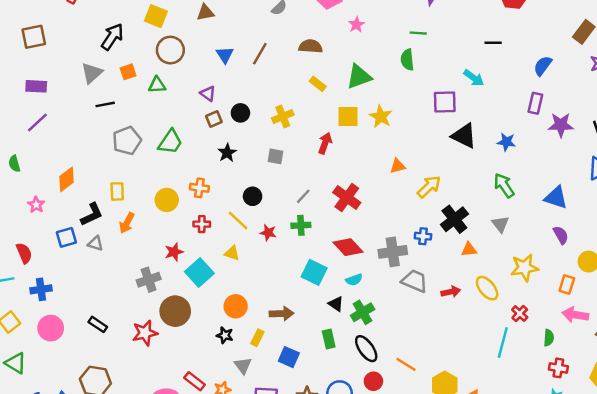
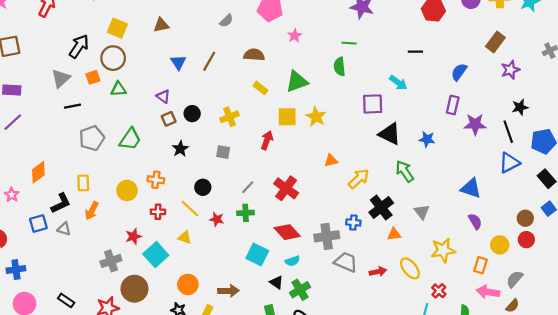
brown circle: (170, 50) -> (113, 58), moved
green arrow: (504, 185) -> (405, 171), moved

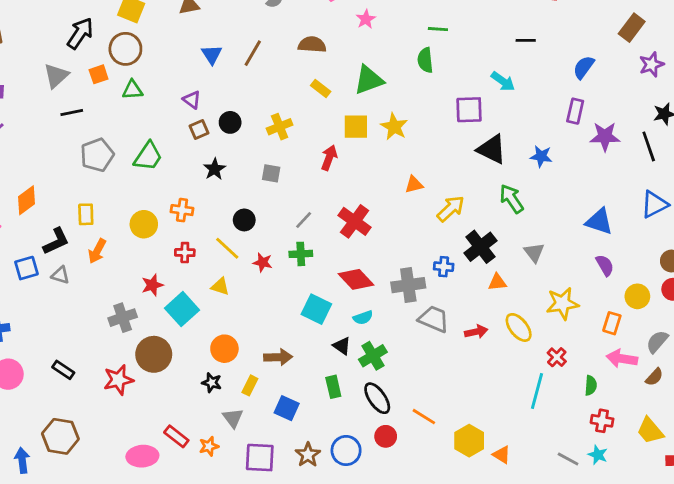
blue triangle: (509, 163) -> (654, 204), moved

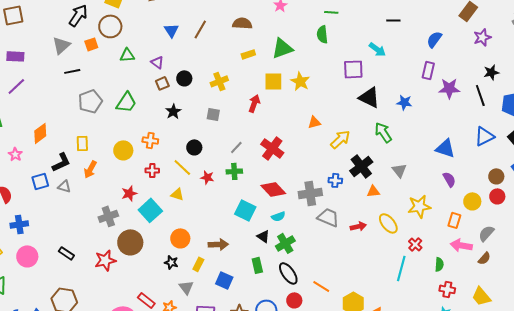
yellow rectangle: (321, 88) -> (248, 54), turned -56
green triangle: (133, 90) -> (127, 55), moved

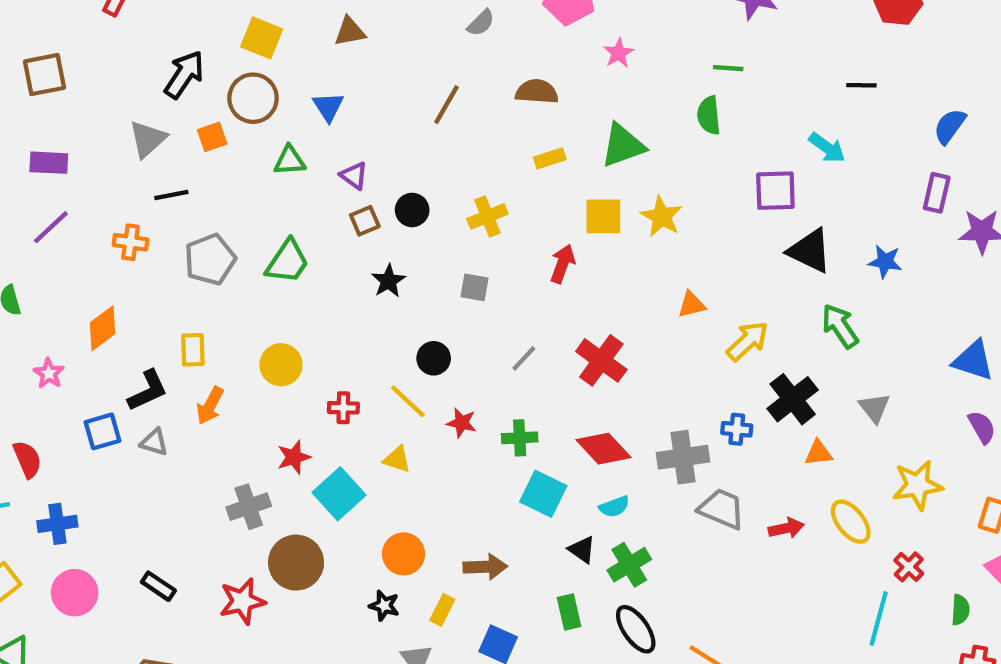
blue triangle: (171, 30) -> (328, 107), moved
orange cross: (150, 140) -> (130, 242), moved
green cross: (234, 171) -> (520, 438), moved

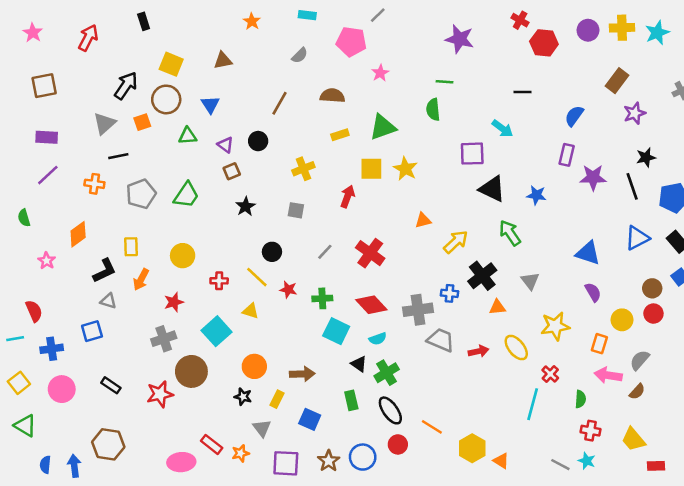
black circle: (412, 210) -> (258, 141), moved
blue square: (103, 431) -> (92, 331), moved
red star: (294, 457) -> (174, 302), moved

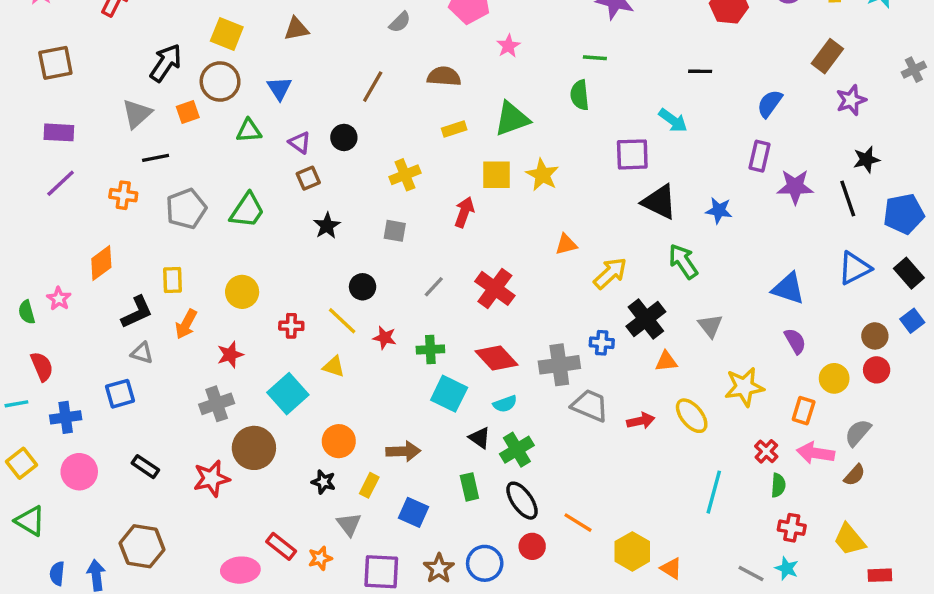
green semicircle: (24, 218) -> (27, 312), moved
red cross: (550, 374) -> (766, 451), moved

